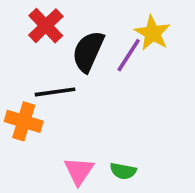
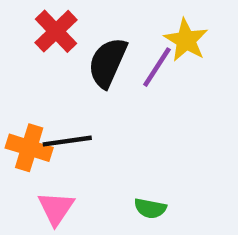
black line: (55, 92) -> (67, 141), moved
pink triangle: (79, 171) -> (56, 208), moved

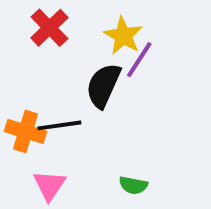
yellow star: (186, 40) -> (123, 36), moved
black semicircle: (108, 63) -> (103, 86), moved

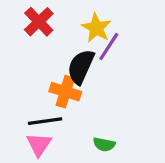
black line: (59, 125) -> (45, 121), moved
orange cross: (26, 131) -> (65, 92), moved

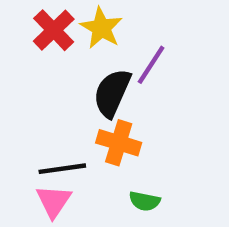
yellow star: (96, 28) -> (101, 28), moved
orange cross: (65, 92) -> (119, 143), moved

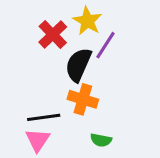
yellow star: (101, 28) -> (87, 21), moved
red cross: (54, 30) -> (53, 35), moved

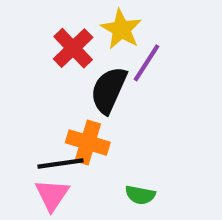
orange cross: (83, 99) -> (88, 143), moved

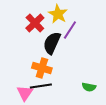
black line: (60, 163) -> (41, 86), moved
green semicircle: (140, 195) -> (89, 87), moved

